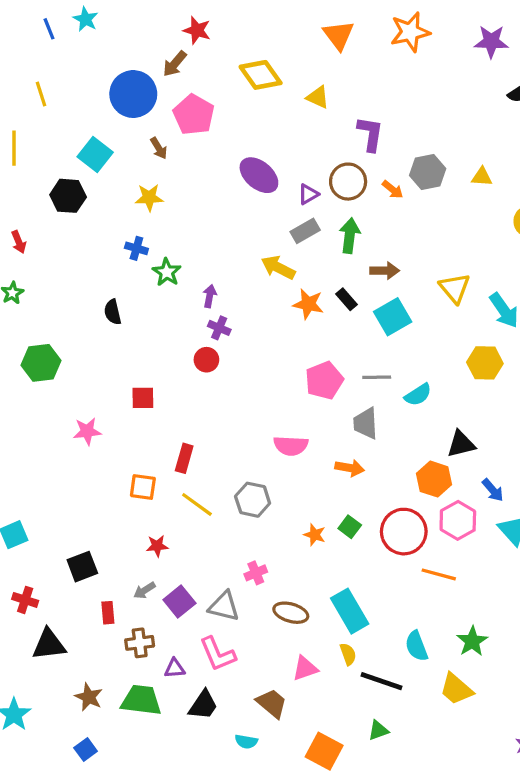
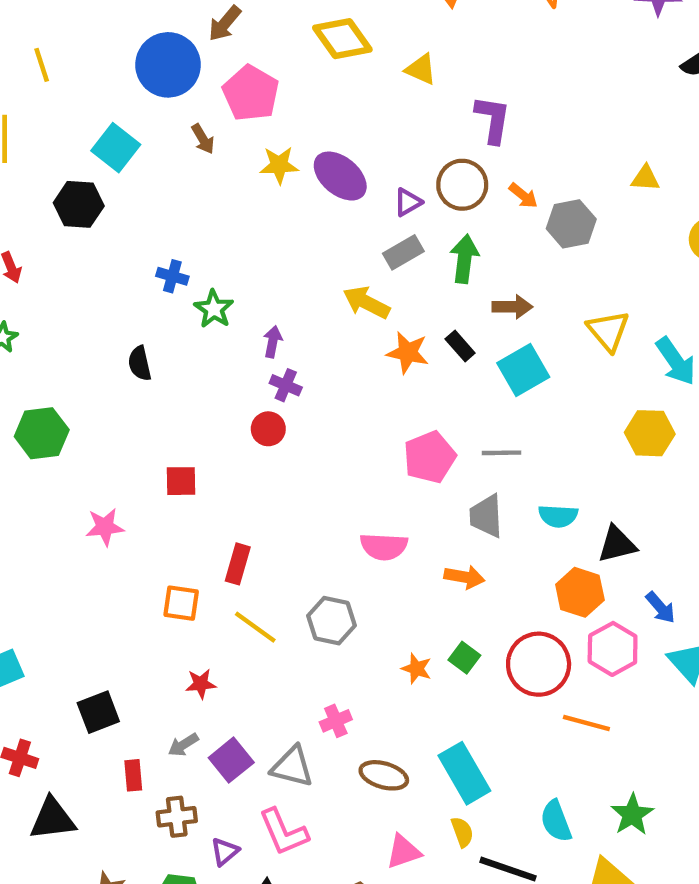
gray hexagon: (428, 172) -> (571, 224), moved
yellow star: (149, 197) -> (279, 165), moved
cyan semicircle: (418, 395) -> (558, 516), moved, turned 36
purple triangle: (175, 668) -> (225, 852), turned -35

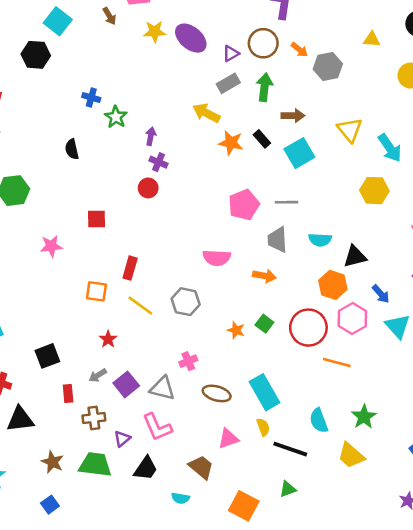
red star: (201, 684) -> (108, 339), turned -30

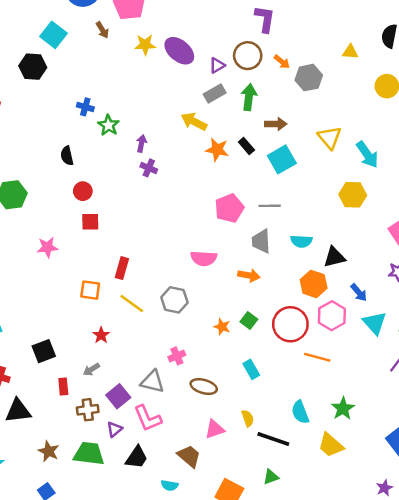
red circle: (148, 188) -> (83, 191), moved
purple square: (126, 384) -> (118, 396), moved
cyan rectangle: (264, 392) -> (251, 369), moved, size x0.6

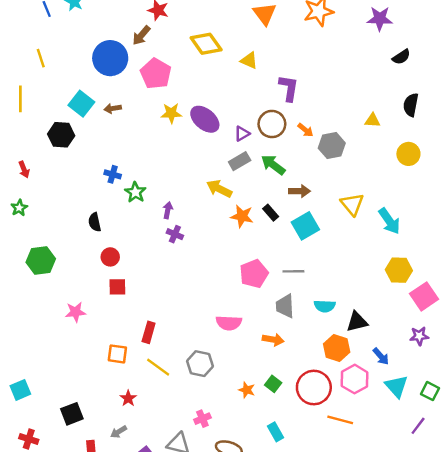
brown arrow: (102, 30) -> (113, 108), moved, turned 112
green arrow: (249, 97) -> (273, 165), turned -60
yellow hexagon: (353, 195) -> (399, 270), moved

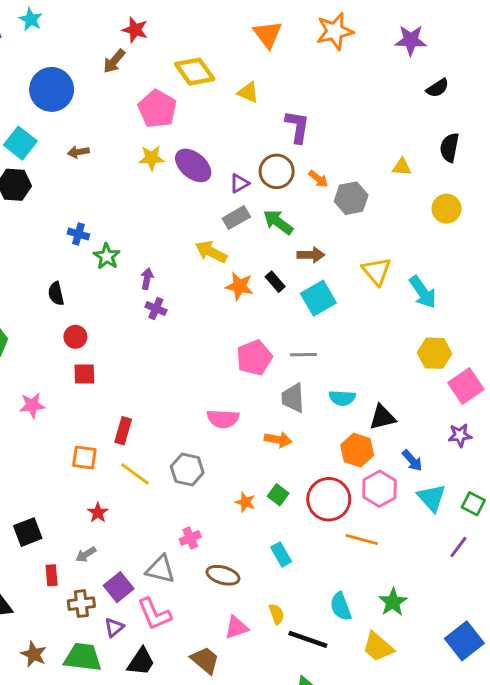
blue circle: (110, 58) -> (52, 89), moved
pink pentagon: (156, 74) -> (157, 109), moved
cyan square: (81, 104) -> (20, 143), moved

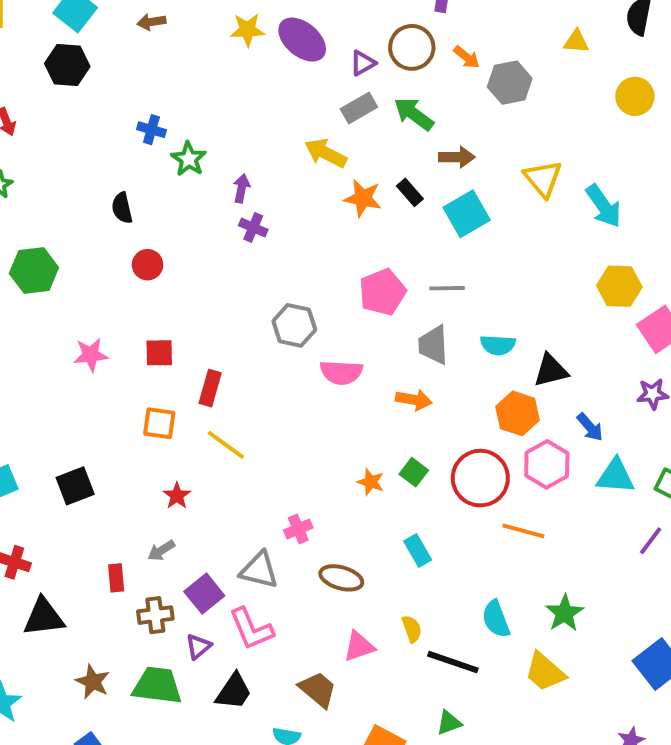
red square: (84, 374) -> (159, 353), moved
gray hexagon: (187, 469) -> (294, 325), moved
cyan triangle: (432, 498) -> (615, 476), turned -44
black square: (28, 532) -> (75, 486), moved

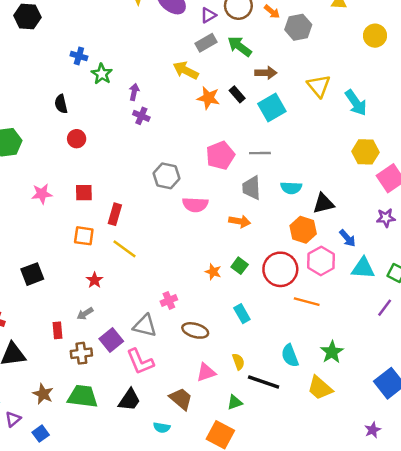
purple triangle: (198, 646) -> (13, 419), moved
green triangle: (449, 723) -> (235, 402), moved

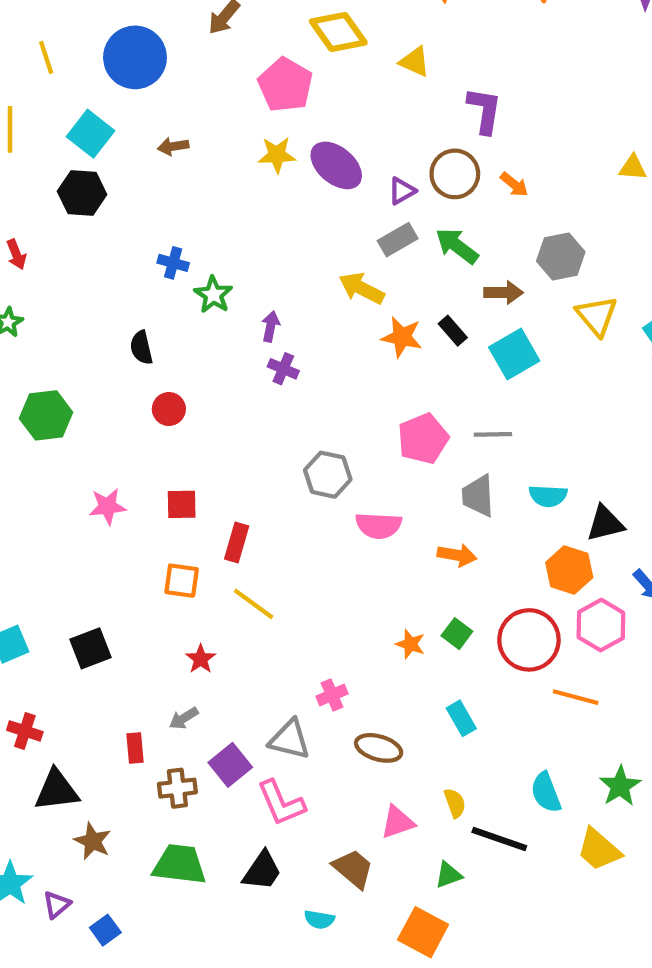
gray hexagon: (298, 27) -> (561, 257), moved
brown star: (43, 394) -> (93, 841), moved

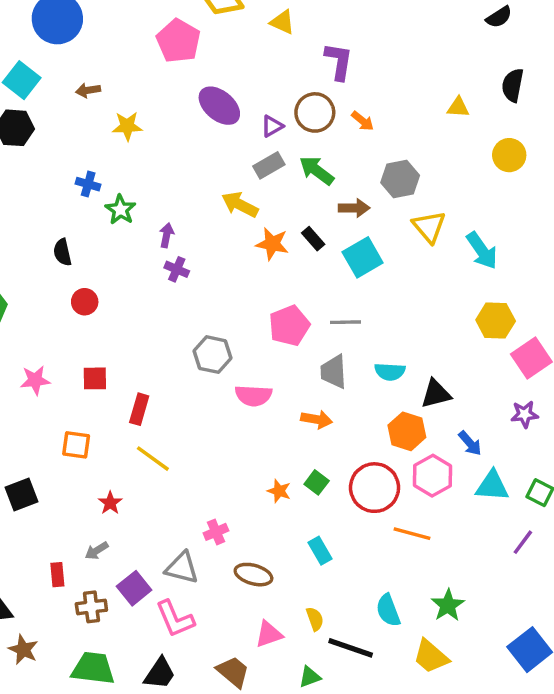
yellow star: (277, 155) -> (127, 126), moved
orange square: (182, 581) -> (76, 445), moved

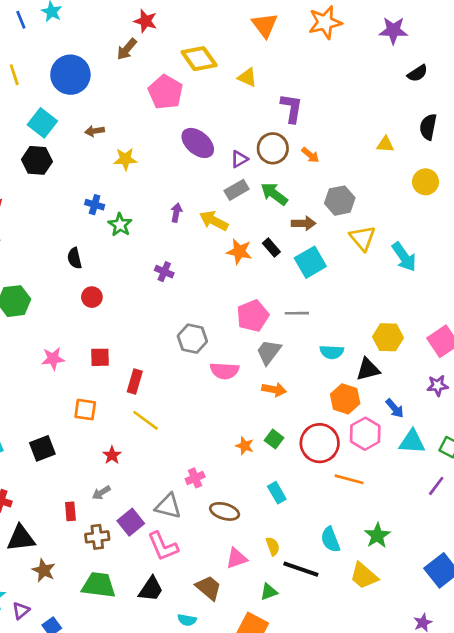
purple arrow: (166, 235) -> (176, 213), moved
yellow hexagon: (496, 320) -> (388, 337), moved
gray trapezoid: (334, 372) -> (269, 352), moved, turned 40

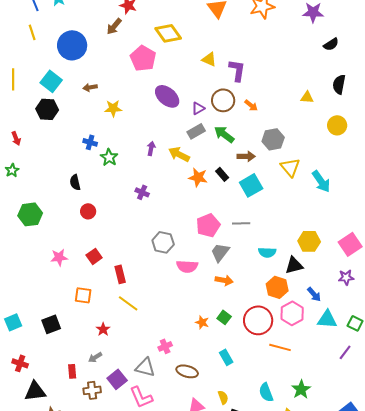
yellow line: (14, 75) -> (32, 32), moved
yellow triangle: (247, 77) -> (209, 59), moved
red square: (100, 357) -> (94, 256), turned -35
red rectangle: (135, 381) -> (120, 274), turned -30

